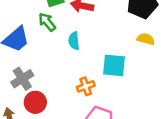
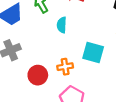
red circle: (35, 102) -> (38, 75), moved

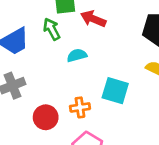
cyan semicircle: (62, 25) -> (77, 55), turned 70

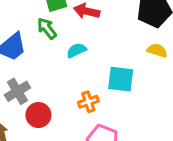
red circle: (46, 117) -> (38, 115), moved

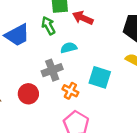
gray cross: (17, 91) -> (52, 70), moved
orange cross: (88, 102) -> (70, 91), turned 35

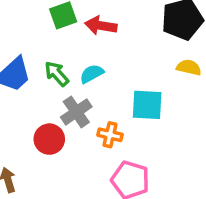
green arrow: (48, 26) -> (57, 74), moved
red circle: (28, 94) -> (49, 139), moved

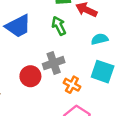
green arrow: (57, 74) -> (59, 26), moved
cyan semicircle: (92, 74) -> (100, 39), moved

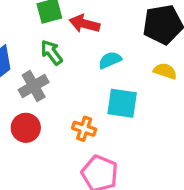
gray cross: (54, 63) -> (34, 86), moved

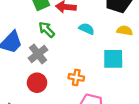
cyan semicircle: (110, 60) -> (87, 29), turned 56
cyan square: (122, 103) -> (113, 59), moved

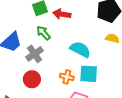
cyan semicircle: (87, 29) -> (80, 49), moved, size x1.5
cyan square: (113, 59) -> (89, 74), moved

